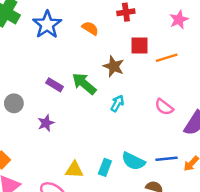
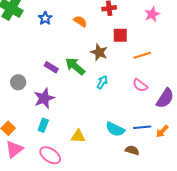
blue star: (47, 25) -> (45, 18), size x0.6
orange line: (167, 58) -> (142, 55), moved
purple star: (46, 123) -> (44, 98), size x1.5
cyan rectangle: (105, 167) -> (43, 125), moved
yellow triangle: (74, 170) -> (78, 136), moved

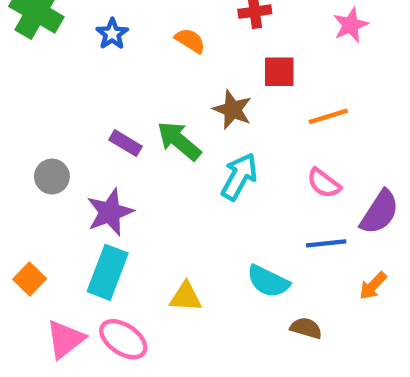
cyan arrow: (102, 82) -> (239, 177), size x1.5
cyan rectangle: (43, 125) -> (108, 272), size x1.6
blue line: (142, 127) -> (326, 243), moved
pink triangle: (14, 149) -> (65, 339), moved

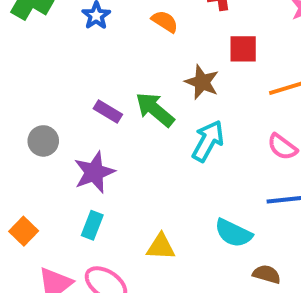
cyan rectangle: (108, 272) -> (92, 225), size x0.6

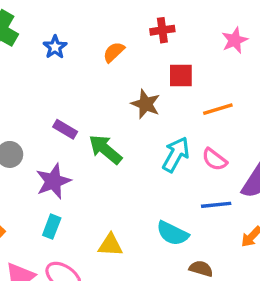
orange semicircle: (165, 21) -> (114, 52), turned -75
green arrow: (155, 110) -> (105, 149), moved
cyan arrow: (208, 141) -> (176, 154), moved

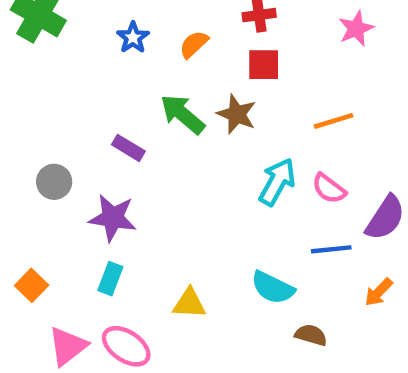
blue star: (55, 47) -> (133, 38), moved
red square: (181, 76) -> (264, 65), moved
green arrow: (105, 149) -> (183, 114), moved
purple star: (53, 181) -> (113, 218), turned 30

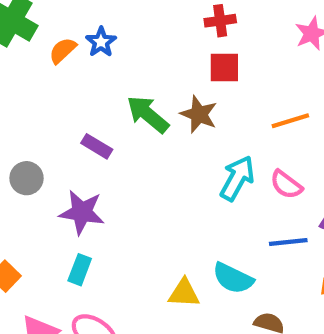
orange semicircle: (194, 44) -> (63, 50), moved
yellow triangle: (189, 303) -> (184, 293), moved

